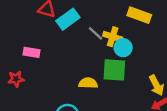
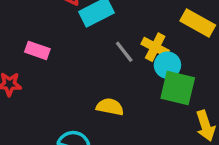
gray line: (96, 33) -> (124, 52), moved
green square: (114, 70) -> (178, 88), moved

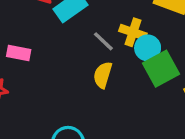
green square: (178, 88) -> (161, 69), turned -33
yellow semicircle: (110, 107) -> (103, 75), moved, turned -76

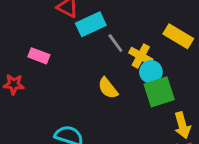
gray line: (103, 41) -> (115, 43), moved
yellow semicircle: (103, 75) -> (108, 88), turned -65

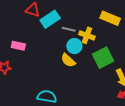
gray line: (115, 43) -> (69, 29), turned -32
cyan circle: (151, 72) -> (74, 46), moved

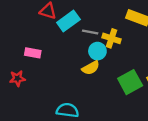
green square: (103, 58) -> (130, 82), moved
yellow semicircle: (68, 60) -> (91, 68), turned -70

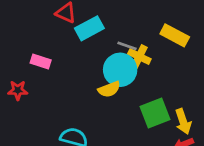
gray line: (90, 32) -> (127, 46), moved
cyan circle: (97, 51) -> (120, 70), size x1.5

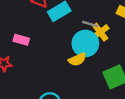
yellow cross: (139, 56) -> (100, 32), turned 30

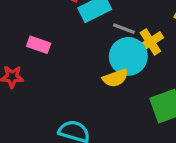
gray line: (90, 24) -> (124, 29), moved

